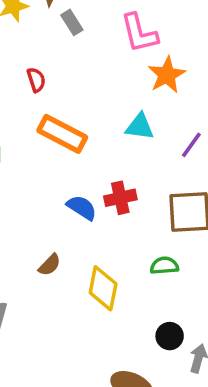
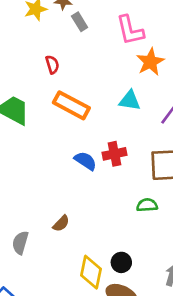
brown semicircle: (50, 265) -> (61, 223), moved
yellow diamond: (103, 288) -> (91, 272), moved
black circle: (170, 336) -> (121, 262), moved

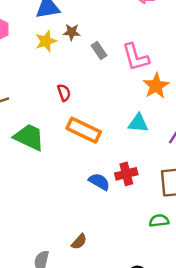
gray rectangle: (80, 22) -> (99, 51), moved

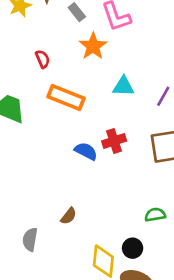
orange star: (156, 86) -> (93, 46), moved
green semicircle: (159, 221) -> (155, 215), moved

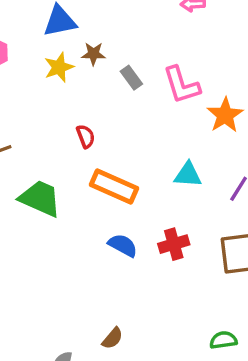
orange star: (93, 46) -> (225, 115), moved
blue semicircle: (86, 151) -> (123, 245), moved

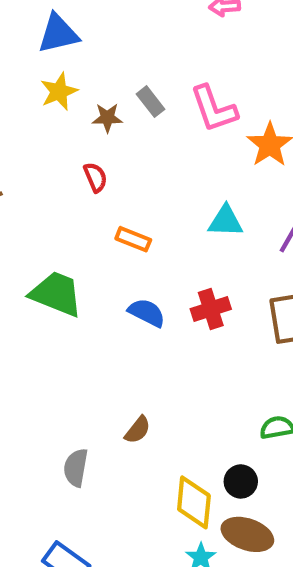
brown star: (93, 54) -> (107, 118), moved
orange rectangle: (114, 187) -> (133, 239), size x0.6
green trapezoid: (40, 198) -> (56, 294), moved

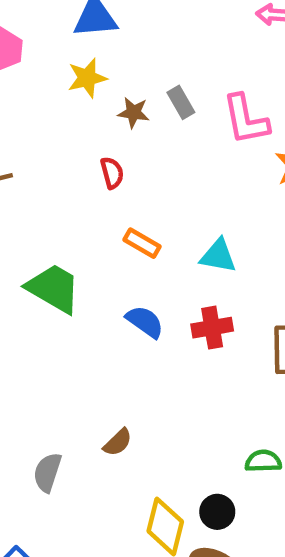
cyan triangle: (226, 221) -> (218, 256), moved

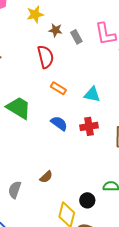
gray rectangle: (181, 102) -> (76, 37), moved
red semicircle: (112, 173) -> (46, 57), size x1.6
black circle: (217, 512) -> (87, 200), moved

